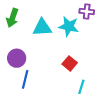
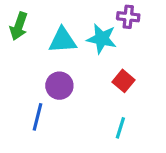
purple circle: (17, 58) -> (59, 86), moved
red square: (70, 63) -> (124, 81), moved

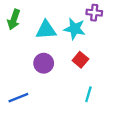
red square: (124, 81) -> (80, 60), moved
blue line: (37, 117) -> (18, 98), moved, turned 54

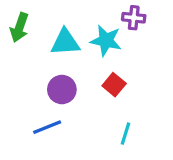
blue line: (18, 98) -> (47, 127), moved

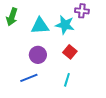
cyan line: (126, 134) -> (67, 80), moved

